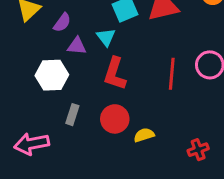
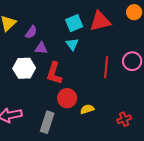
cyan triangle: (106, 37) -> (72, 44), moved
red L-shape: (115, 74) -> (54, 73), moved
gray rectangle: (72, 115) -> (47, 122), moved, size x1.5

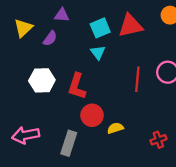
purple triangle: (41, 48) -> (62, 15), moved

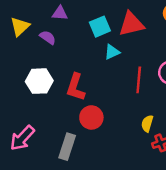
purple semicircle: (50, 38) -> (48, 37), turned -91
cyan triangle: (98, 52) -> (112, 52), moved, turned 42
yellow semicircle: (115, 128) -> (147, 124), moved, turned -56
pink arrow: (26, 135) -> (22, 138), turned -36

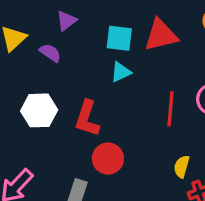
purple triangle: (60, 13) -> (66, 21), turned -42
cyan square: (100, 27) -> (119, 38), turned 30
cyan triangle: (112, 52) -> (121, 72), moved

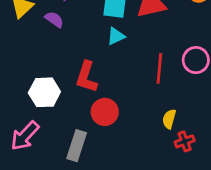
white hexagon: (39, 110) -> (44, 92), moved

